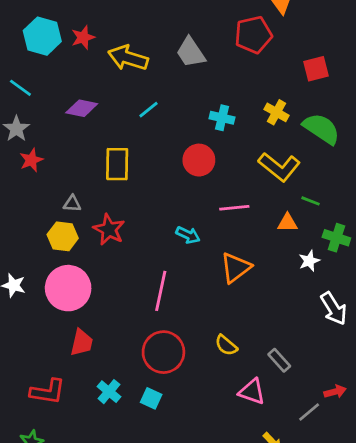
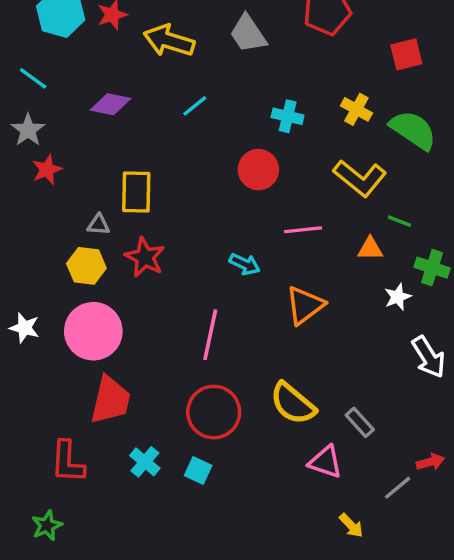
yellow rectangle: (117, 164) -> (136, 192), moved
red trapezoid: (82, 343) -> (110, 400), size x1.4
yellow semicircle: (226, 345) -> (293, 403), size x1.6
red L-shape: (48, 392) -> (68, 462), turned 84

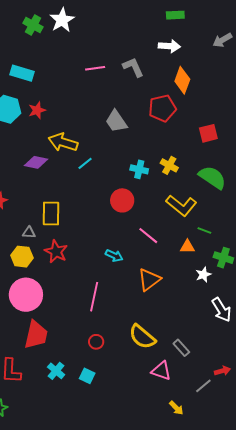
yellow arrow: (169, 41) -> (63, 142), moved
yellow cross: (356, 109) -> (169, 165), moved
pink line: (303, 230) -> (148, 236), turned 45
red circle: (214, 412) -> (96, 342), size x0.5

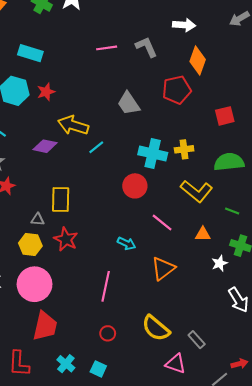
yellow cross: (169, 165) -> (184, 149), turned -36
cyan cross: (139, 169) -> (153, 154), size x1.5
green semicircle: (212, 177) -> (229, 162), turned -40
green line: (204, 231) -> (232, 211), moved

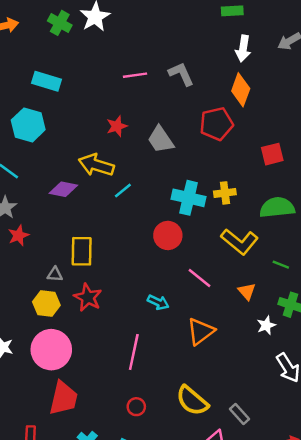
white arrow: (184, 25) -> (243, 48), moved, turned 95
red star: (46, 92) -> (117, 126), moved
orange triangle: (203, 234) -> (247, 291), turned 49

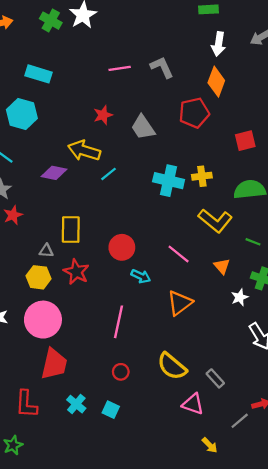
red circle: (168, 235) -> (122, 247), moved

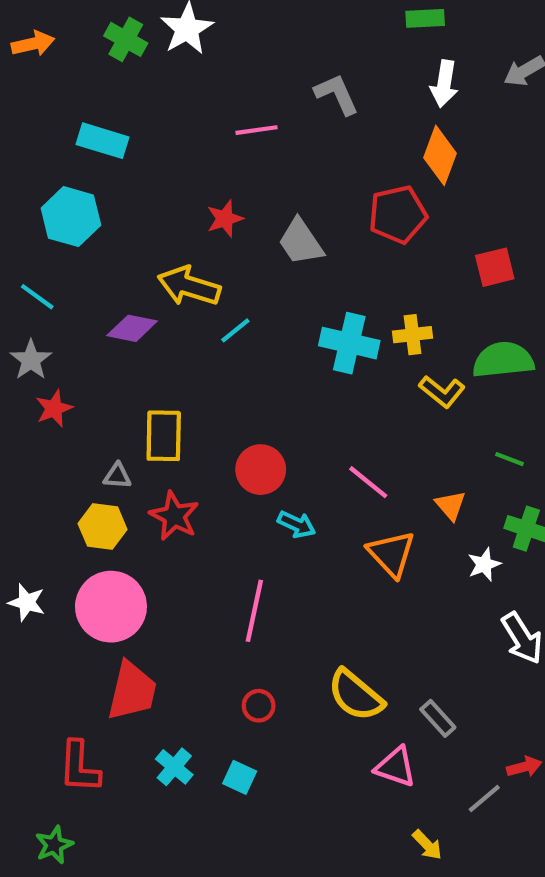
gray L-shape: (162, 67) -> (337, 94), moved
yellow L-shape: (215, 221) -> (442, 392), moved, size x0.7
orange triangle: (180, 303) -> (391, 554), moved, turned -36

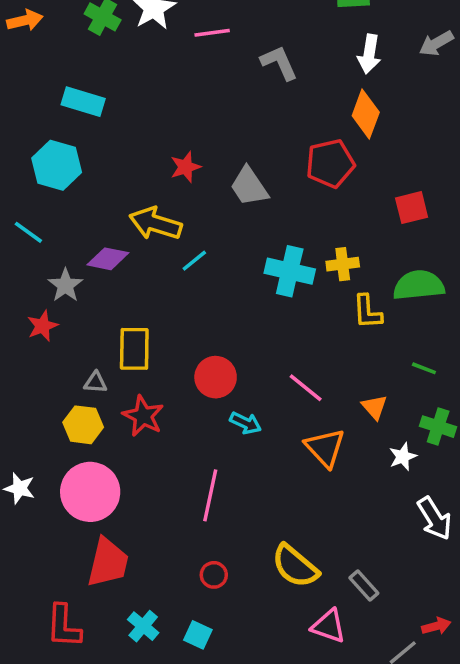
pink line: (256, 130) -> (212, 33), moved
gray star: (31, 360) -> (65, 285), moved
yellow L-shape: (442, 392) -> (367, 312), turned 48

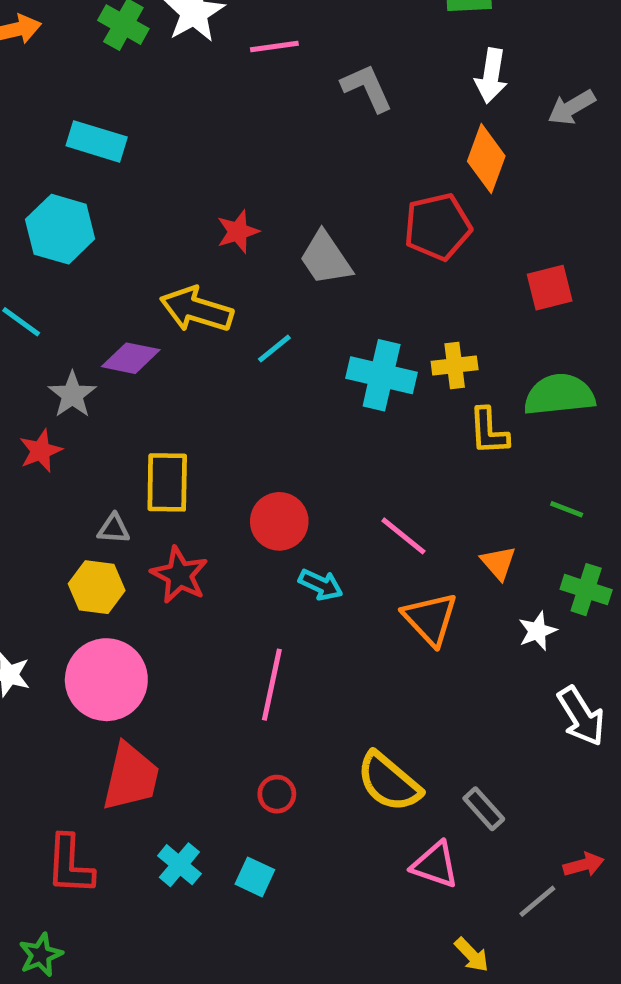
gray arrow: (436, 43) -> (571, 107), moved
cyan line: (194, 261) -> (274, 348), moved

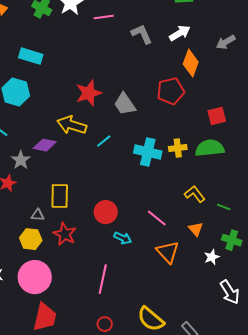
white arrow: (491, 76) -> (180, 33), moved, turned -130
red star: (238, 232) -> (89, 93), size x1.5
green semicircle: (559, 395) -> (210, 148), moved
yellow L-shape: (489, 431) -> (195, 194), moved, turned 145

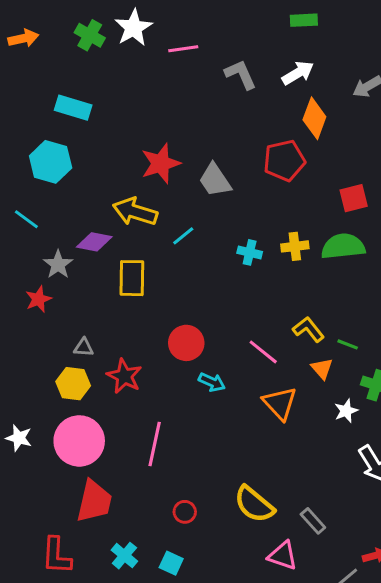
cyan cross: (148, 152) -> (250, 252), size x0.6
yellow L-shape: (195, 194) -> (308, 329), moved
yellow rectangle: (60, 196) -> (132, 278), moved
green line: (224, 207) -> (348, 344), moved
pink line: (103, 279) -> (155, 444), moved

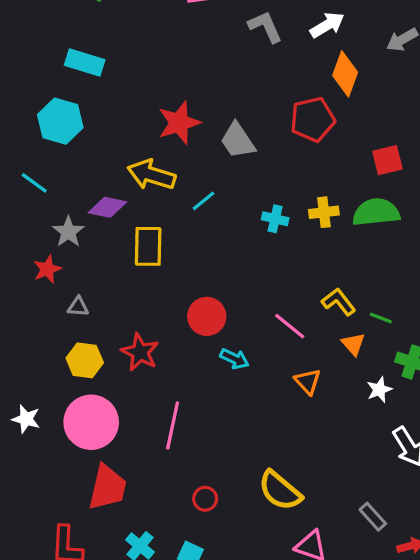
gray triangle: (84, 347) -> (78, 307), moved
orange triangle: (280, 403) -> (308, 382), size x0.7
gray rectangle: (313, 521) -> (373, 517), moved

